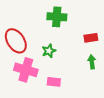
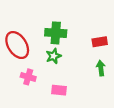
green cross: (57, 17) -> (56, 33), moved
pink cross: (26, 70) -> (28, 77), size x0.6

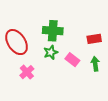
pink cross: (28, 77) -> (27, 72), turned 32
pink rectangle: (59, 90) -> (72, 60), moved, turned 32

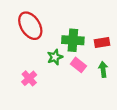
green cross: (53, 31) -> (73, 40), moved
red ellipse: (17, 42) -> (30, 26), moved

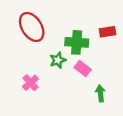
red rectangle: (102, 43) -> (108, 32), moved
green arrow: (103, 69) -> (100, 93), moved

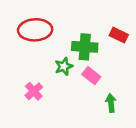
red ellipse: (32, 27) -> (35, 30), turned -60
red rectangle: (108, 32) -> (119, 35), turned 35

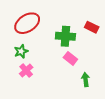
red ellipse: (35, 30) -> (27, 23), turned -30
green star: (64, 66) -> (21, 51), moved

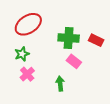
red rectangle: (92, 27) -> (96, 40), moved
green arrow: (86, 80) -> (60, 84), moved

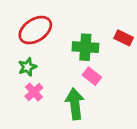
red rectangle: (96, 40) -> (124, 38), moved
green arrow: (60, 84) -> (75, 104), size x1.6

